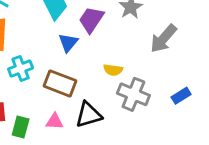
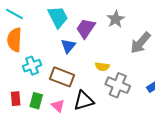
pink triangle: (55, 122) -> (58, 106), turned 40
green rectangle: (21, 127) -> (36, 101), moved

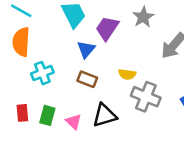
brown rectangle: (62, 77) -> (87, 79), moved, size x0.7

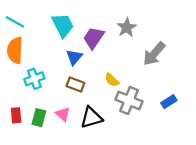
yellow semicircle: (127, 74) -> (112, 80), turned 35
pink triangle: (74, 122) -> (63, 114), moved

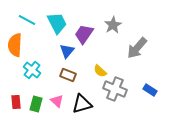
cyan line: (15, 22) -> (27, 20), moved
cyan cross: (34, 79) -> (32, 70), turned -30
blue rectangle: (169, 102) -> (150, 90), turned 64

